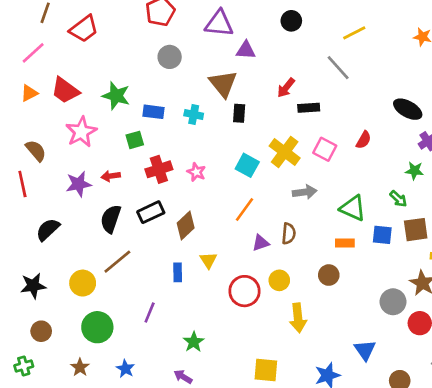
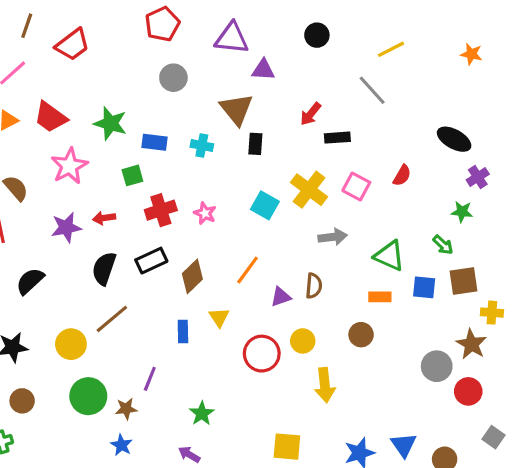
orange line: (244, 209) -> (248, 270), moved
blue triangle: (365, 350) -> (404, 445), moved
brown star: (80, 367) -> (126, 409), moved, turned 30

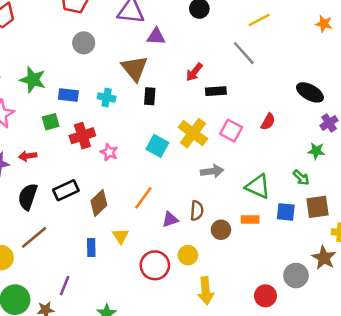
red cross: (161, 210) -> (82, 136), moved
brown circle: (361, 335) -> (221, 230), moved
red circle: (468, 391) -> (265, 296), moved

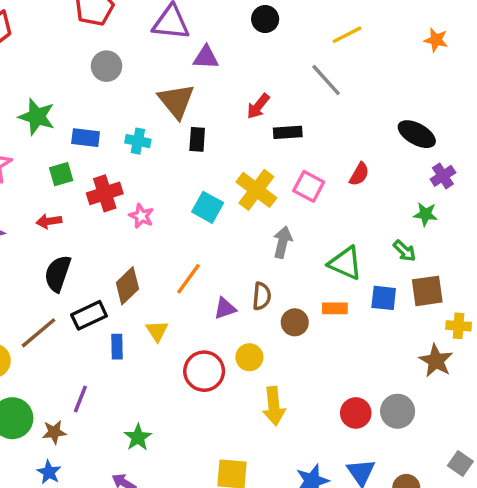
red arrow: (28, 156) -> (49, 221), moved
gray arrow: (212, 171) -> (283, 242), turned -70
black rectangle: (66, 190) -> (89, 315), moved
black semicircle: (28, 197) -> (58, 274), moved
gray circle: (296, 275) -> (398, 411), moved

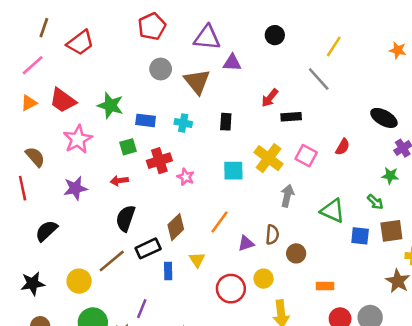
yellow line: (347, 35) -> (334, 46), turned -30
brown triangle: (176, 101) -> (197, 82), moved
cyan square: (208, 207) -> (233, 171), turned -30
orange rectangle: (335, 308) -> (325, 286), moved

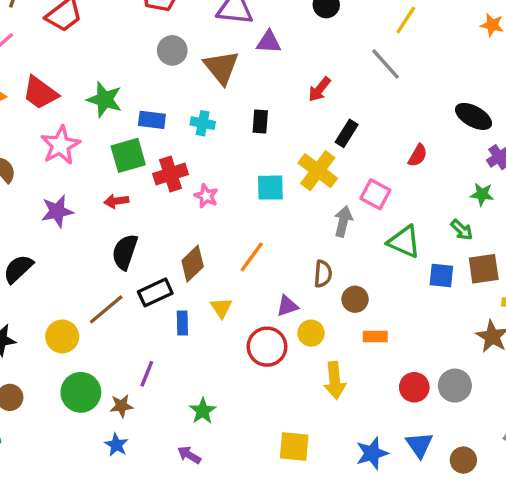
black rectangle: (291, 117) -> (347, 133), moved, turned -54
green square: (128, 147) -> (128, 155), size x1.5
pink square: (306, 156) -> (375, 194), moved
purple triangle: (246, 243) -> (287, 306), moved
orange rectangle: (325, 286) -> (375, 336), moved

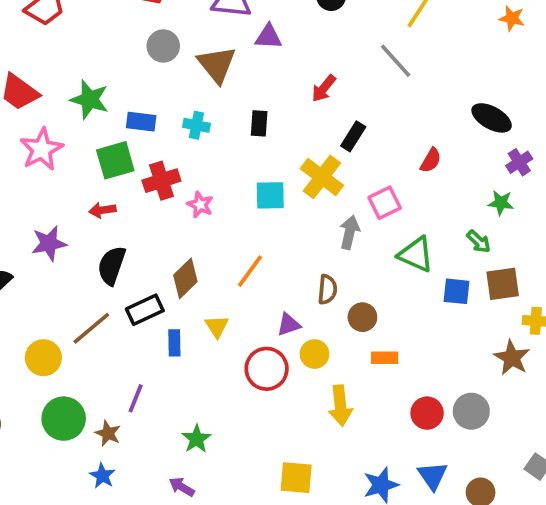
pink square: (375, 194) -> (385, 203), turned 36
purple star: (57, 211) -> (49, 243), moved
brown star: (121, 406) -> (108, 433), turned 30

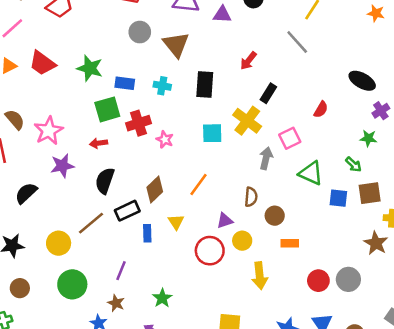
purple triangle: (268, 37) -> (222, 15), moved
black rectangle: (259, 123) -> (205, 84), size x1.5
pink star: (42, 149) -> (49, 131), moved
brown star: (108, 433) -> (116, 303), moved

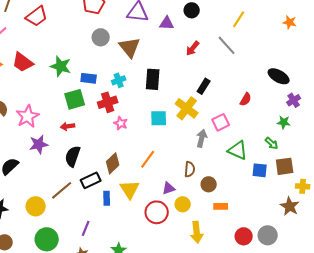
red arrow: (248, 61) -> (193, 48), moved
cyan cross: (162, 86) -> (119, 80), turned -32
red cross: (139, 123) -> (108, 102), moved
yellow triangle: (176, 222) -> (130, 189), size x1.5

